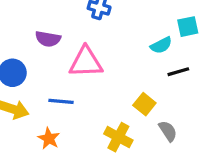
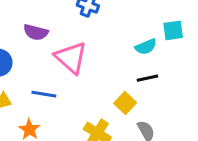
pink triangle: (86, 62) -> (71, 58), turned 39
black line: (178, 72) -> (147, 78), moved

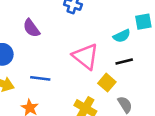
purple semicircle: (36, 32) -> (31, 28), turned 42
pink triangle: (71, 58) -> (86, 56), moved

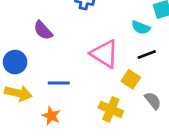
cyan semicircle: (122, 36) -> (141, 27), turned 54

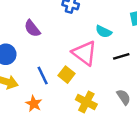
cyan semicircle: (141, 27) -> (104, 31), moved
yellow square: (131, 79) -> (66, 75), moved
blue line: (59, 83) -> (43, 76), turned 60

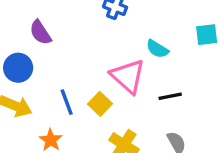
purple semicircle: (32, 28) -> (40, 32), moved
black line: (121, 56) -> (170, 96), moved

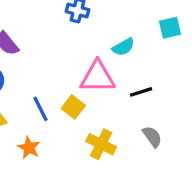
cyan semicircle: (157, 49) -> (123, 47), turned -55
pink triangle: (128, 76) -> (98, 77), turned -36

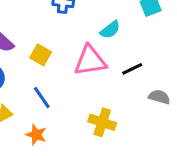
yellow square: (73, 107) -> (41, 55), moved
gray semicircle: (152, 137) -> (159, 97), moved, turned -30

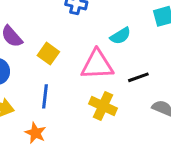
blue line: (42, 98) -> (45, 96), turned 35
yellow cross: (102, 122) -> (103, 106), moved

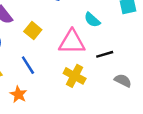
cyan semicircle: (120, 36) -> (92, 20), turned 70
blue line: (45, 96) -> (28, 65), turned -42

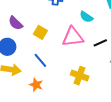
yellow cross: (75, 76) -> (80, 76), moved

